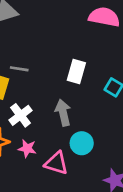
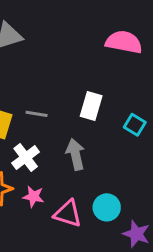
gray line: (19, 69) -> (37, 114), moved
cyan circle: (82, 143) -> (107, 207), moved

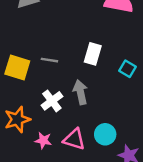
white cross: (26, 158) -> (52, 101), moved
pink star: (33, 196) -> (43, 140), moved

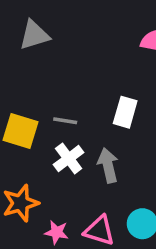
white cross: (52, 101) -> (69, 159), moved

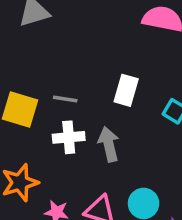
white cross: (69, 159) -> (69, 137), turned 32

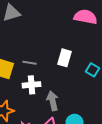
gray arrow: (109, 144) -> (52, 101), moved

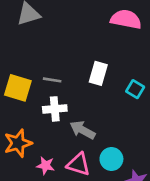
gray arrow: (52, 101) -> (82, 130), turned -48

